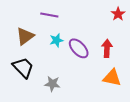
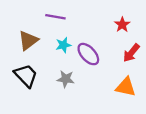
red star: (118, 14) -> (122, 25), moved
red arrow: (107, 48) -> (131, 53), moved, turned -144
gray star: (52, 84) -> (66, 79), moved

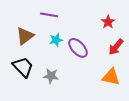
gray star: (66, 79) -> (51, 76), moved

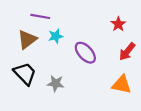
purple line: (49, 15) -> (40, 16), moved
cyan star: (56, 40) -> (56, 36), moved

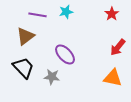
red star: (118, 24) -> (112, 14), moved
cyan star: (56, 36) -> (66, 12), moved
purple ellipse: (85, 53) -> (65, 54), moved

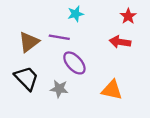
purple line: (38, 15) -> (59, 37), moved
red arrow: (118, 47) -> (120, 42), moved, turned 60
orange triangle: (113, 78) -> (112, 90), moved

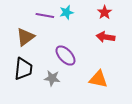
red star: (128, 16) -> (105, 12), moved
purple line: (59, 37) -> (45, 15), moved
black trapezoid: (26, 78) -> (23, 69), turned 50

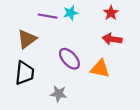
gray star: (52, 78) -> (59, 94), moved
orange triangle: (98, 79) -> (100, 69), moved

